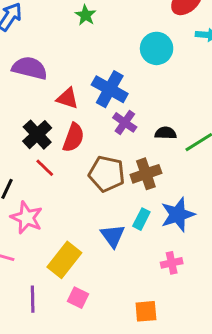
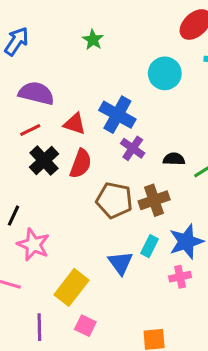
red line: (45, 168) -> (30, 130), moved, turned -70
pink cross: (172, 263) -> (180, 277), moved

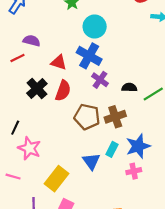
cyan circle: (165, 73) -> (95, 27), moved
purple semicircle: (36, 93) -> (32, 41), size x0.7
red line: (30, 130) -> (17, 58), moved

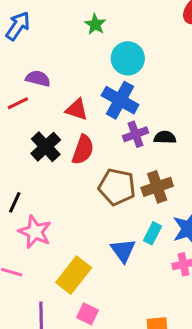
purple cross: (100, 80) -> (136, 134), turned 35
black semicircle: (129, 87) -> (165, 137), moved

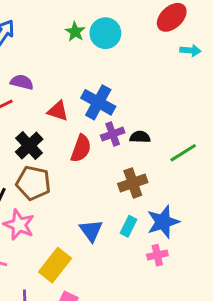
cyan circle: (128, 58) -> (105, 33), moved
red semicircle: (83, 150) -> (81, 148), moved
brown pentagon: (117, 187) -> (33, 183), moved
blue triangle: (123, 250) -> (91, 231), moved

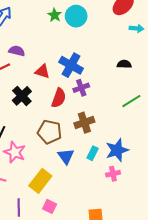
black semicircle: (140, 137) -> (124, 64), moved
brown pentagon: (33, 183) -> (50, 132), moved
brown cross: (133, 183) -> (84, 123), moved

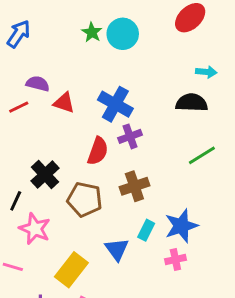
cyan arrow: (136, 28) -> (206, 72), moved
black semicircle: (124, 64) -> (192, 103), size x1.5
red triangle: (42, 71) -> (64, 103), moved
black cross: (22, 96) -> (45, 175), moved
blue triangle: (66, 156) -> (117, 249), moved

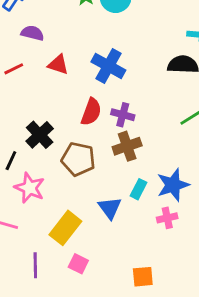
purple semicircle: (38, 84) -> (32, 33), moved
purple cross: (130, 136) -> (123, 115), moved, turned 35

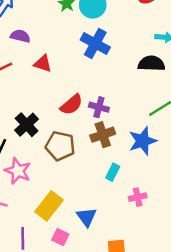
blue cross: (108, 66) -> (95, 44), moved
red semicircle: (91, 112) -> (71, 105), turned 30
blue star: (173, 185) -> (143, 141), moved
blue triangle: (110, 208) -> (86, 217), moved

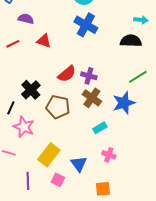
brown cross: (103, 135) -> (92, 98), turned -36
cyan rectangle: (113, 172) -> (100, 128), turned 32
pink cross: (138, 197) -> (109, 155), moved, turned 32

